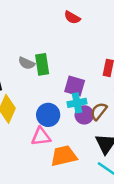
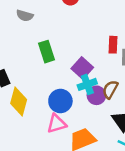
gray semicircle: (26, 63) -> (25, 16), moved
purple square: (75, 86) -> (82, 68), turned 35

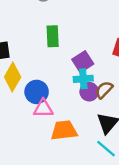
blue circle: (60, 101) -> (37, 92), moved

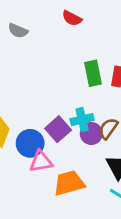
green rectangle: (53, 36) -> (93, 73), moved
purple square: (83, 62) -> (58, 129), moved

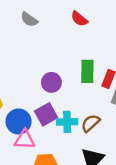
cyan cross: (82, 120) -> (67, 122), moved
purple circle: (91, 133) -> (51, 82), moved

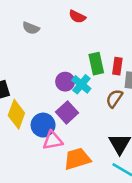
cyan cross: (67, 122) -> (81, 84), moved, turned -36
brown semicircle: (91, 123) -> (114, 98), moved

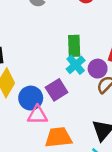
green rectangle: (96, 64) -> (74, 46), moved
purple circle: (65, 82) -> (98, 69), moved

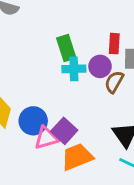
cyan cross: (76, 65) -> (74, 69), turned -36
purple square: (57, 90) -> (64, 131), moved

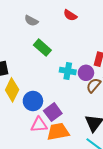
green rectangle: (66, 48) -> (42, 48), moved, turned -42
pink triangle: (46, 138) -> (39, 125), moved

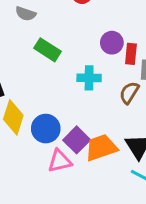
purple circle: (86, 73) -> (112, 43), moved
orange trapezoid: (58, 132) -> (101, 148), moved

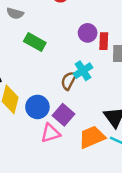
cyan cross: (89, 78) -> (83, 71), moved, turned -30
brown semicircle: (129, 93) -> (69, 81), moved
orange trapezoid: (101, 148) -> (92, 137), moved

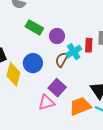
purple circle: (88, 33) -> (57, 36), moved
red rectangle: (104, 41) -> (89, 45), moved
blue circle: (37, 107) -> (33, 63), moved

